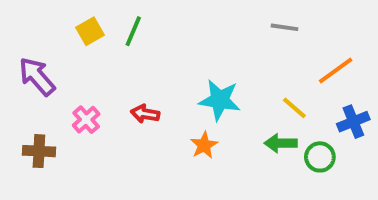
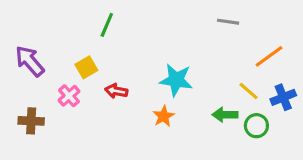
yellow square: (90, 31) -> (86, 67), moved
yellow line: (294, 108) -> (249, 91), moved

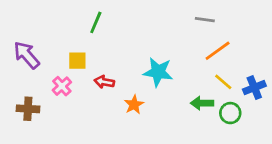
orange line: (269, 56) -> (218, 51), moved
yellow square: (86, 67) -> (77, 61), turned 30
orange star: (164, 116) -> (134, 105), moved

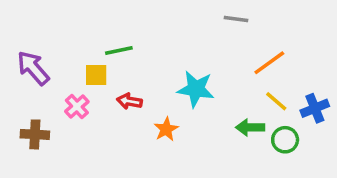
gray line: (205, 20) -> (236, 19), moved
green line: (96, 22) -> (119, 51), moved, turned 55

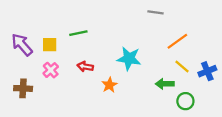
yellow square: (96, 75) -> (50, 45), moved
green circle: (285, 140) -> (185, 101), moved

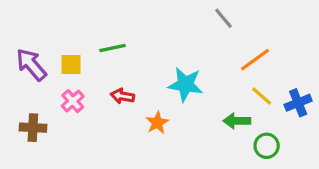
gray line: (155, 12) -> (224, 18), turned 42

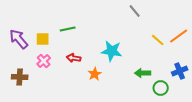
orange line: (255, 60) -> (179, 36), moved
yellow line: (262, 96) -> (158, 40), moved
blue cross: (298, 103) -> (180, 71), moved

